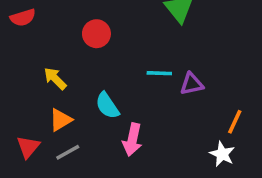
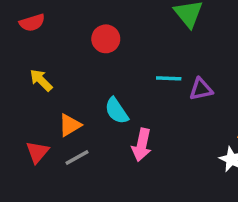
yellow arrow: (55, 79) -> (41, 80), moved

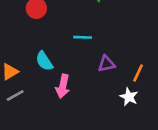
purple triangle: (201, 89) -> (106, 64), moved

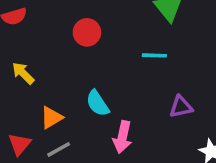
cyan line: (83, 37) -> (154, 55), moved

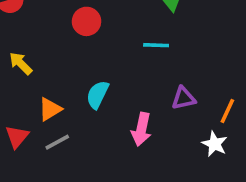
cyan semicircle: (98, 103) -> (97, 95), turned 60
pink arrow: (122, 137) -> (141, 129), moved

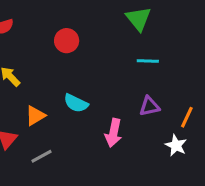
cyan line: (156, 45) -> (148, 61), moved
cyan semicircle: (97, 95) -> (76, 103), turned -90
gray line: (57, 142) -> (42, 156), moved

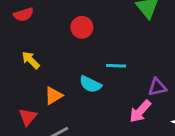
cyan line: (148, 61) -> (116, 66), moved
pink arrow: (113, 133) -> (140, 111), moved, turned 30

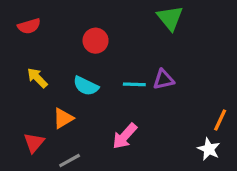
cyan semicircle: (90, 84) -> (86, 86), moved
purple triangle: (157, 87) -> (164, 79), moved
pink arrow: (140, 111) -> (125, 136), moved

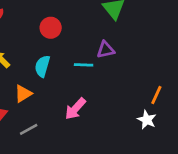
purple triangle: (164, 79) -> (106, 50), moved
cyan semicircle: (86, 86) -> (42, 66), turned 80

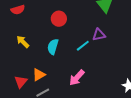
cyan line: (84, 65) -> (83, 46), turned -40
orange triangle: (23, 94) -> (39, 75), moved

